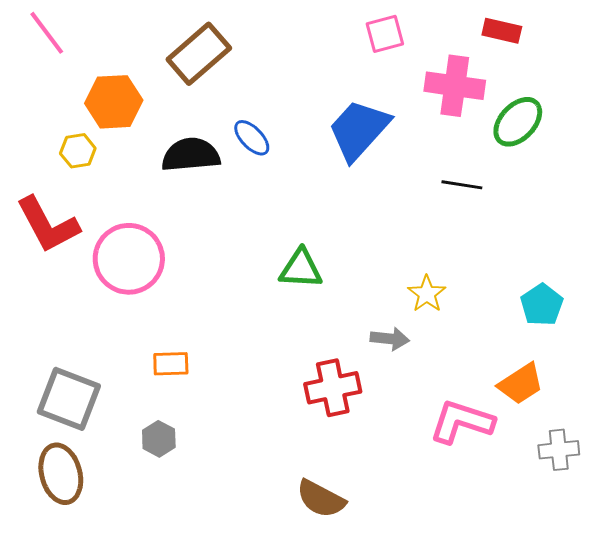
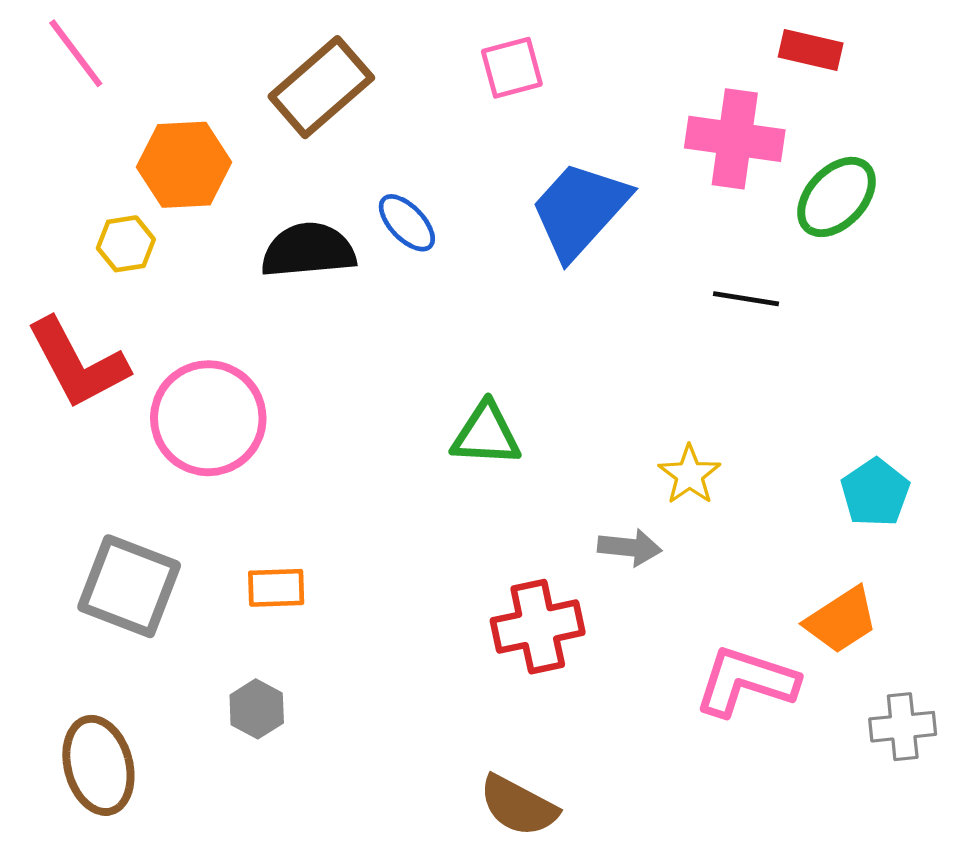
pink square: (385, 34) -> (512, 68), moved
gray square: (69, 399) -> (129, 586), moved

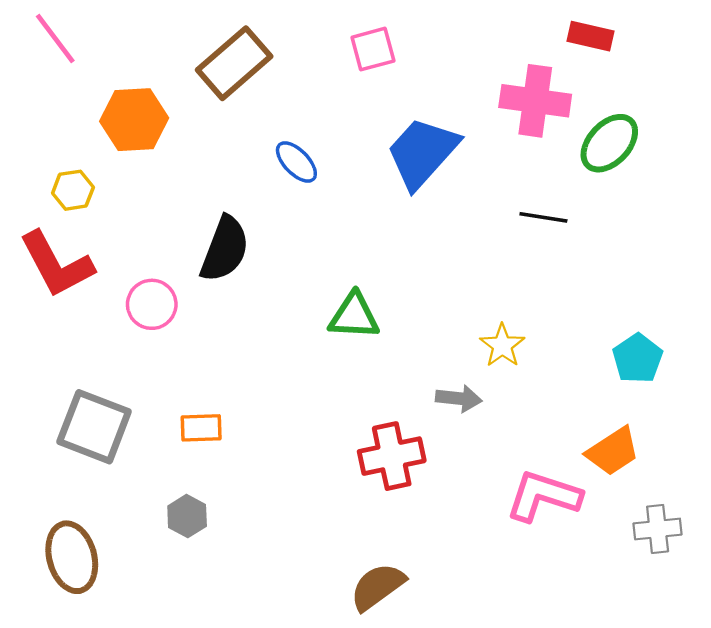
yellow hexagon: (126, 244) -> (73, 190), moved
black semicircle: (308, 250) -> (225, 249), moved, turned 116
pink circle: (208, 418) -> (152, 304), size x0.6
brown semicircle: (518, 806) -> (378, 587), turned 116

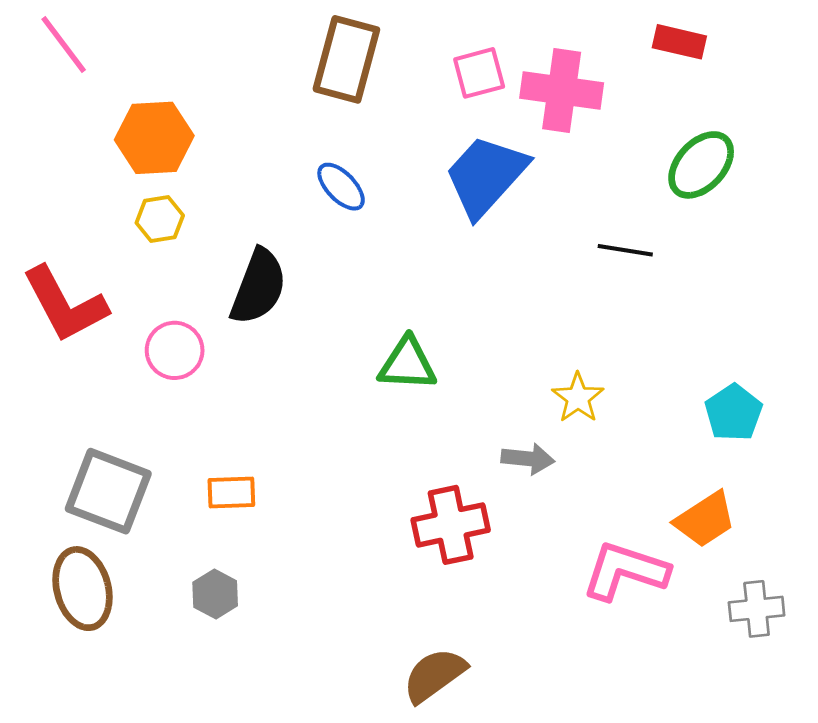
pink square: (373, 49) -> (479, 73), moved
brown rectangle: (234, 63) -> (346, 59), moved, turned -34
pink cross: (535, 101) -> (562, 91), moved
yellow hexagon: (73, 190) -> (160, 219), moved
brown ellipse: (72, 557) -> (83, 589), moved

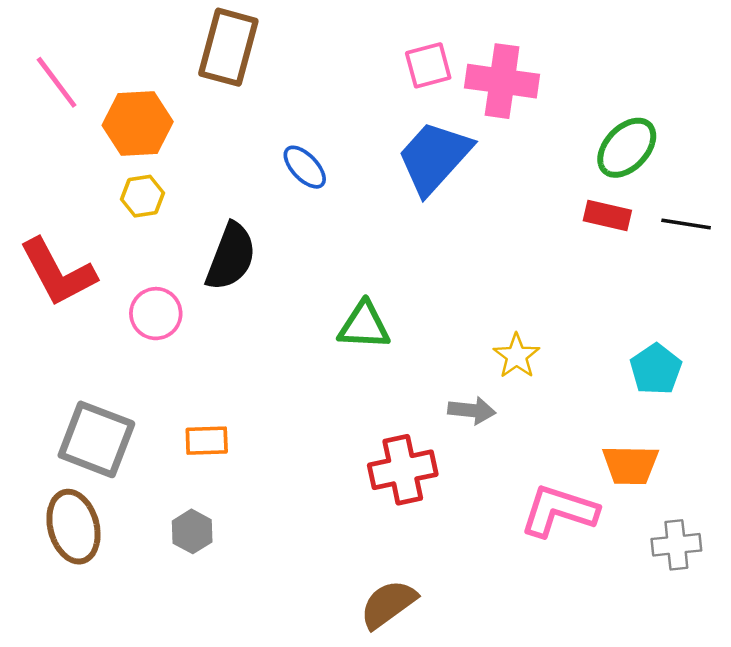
red rectangle: (679, 42) -> (607, 215), moved
pink line: (64, 44) -> (57, 82), moved
brown rectangle: (346, 59) -> (228, 47), moved
black line: (625, 250) -> (686, 224), moved
orange trapezoid: (705, 520) -> (630, 465), turned 34

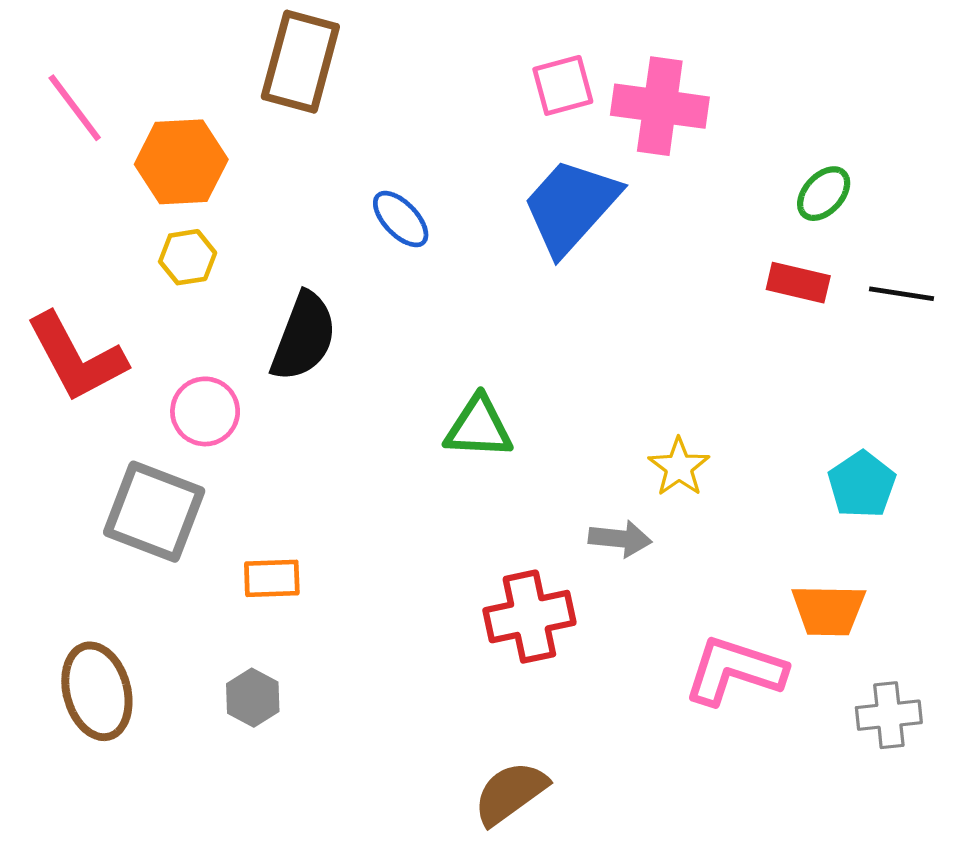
green ellipse: (627, 148) -> (824, 194), size x0.7
gray square: (96, 439) -> (154, 512), moved

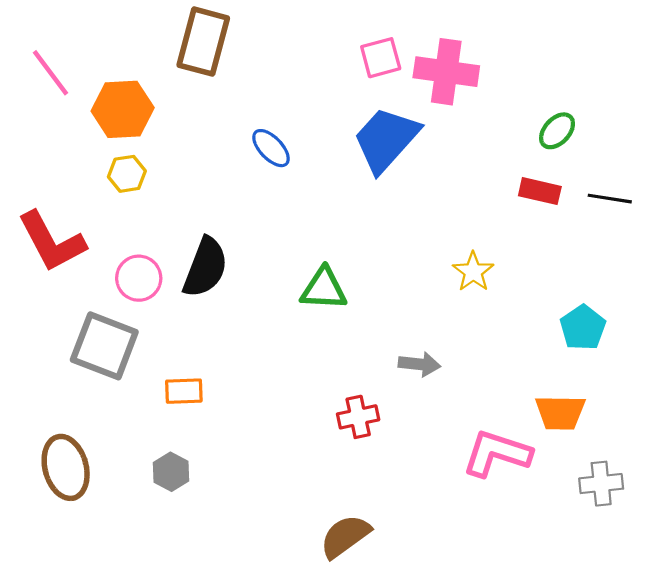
black semicircle: (304, 337) -> (205, 267), moved
yellow star: (679, 467) -> (473, 272), moved
red cross: (529, 617) -> (358, 417), size x0.7

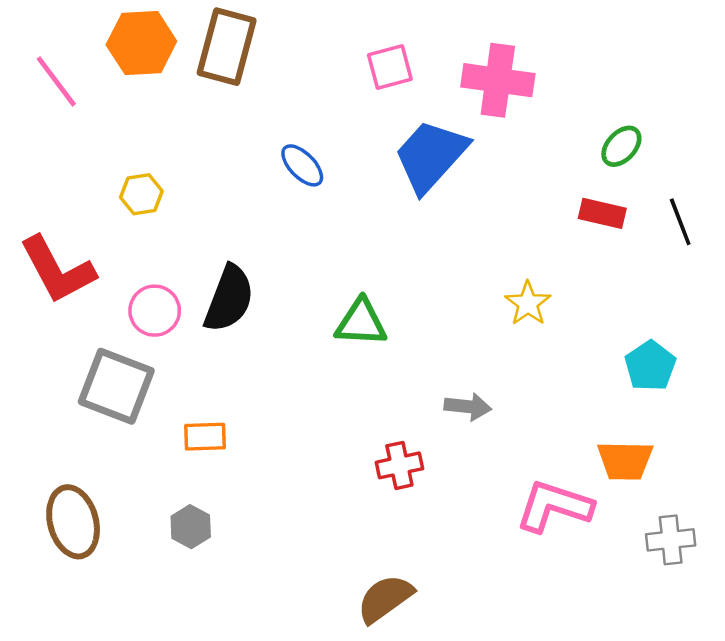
pink square: (381, 58) -> (390, 67), moved
orange hexagon: (123, 109) -> (141, 43), moved
black line: (610, 199) -> (680, 222), turned 60

